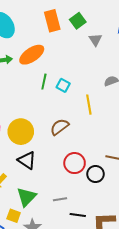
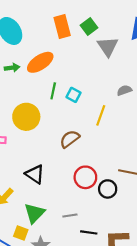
gray triangle: (95, 40) -> (108, 47), size x1.5
yellow line: (89, 105) -> (101, 115), turned 30
yellow circle: (21, 132) -> (26, 117), moved

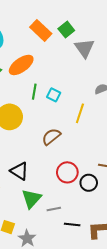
orange rectangle: (62, 26) -> (41, 30), turned -30
green triangle: (34, 213) -> (31, 199), moved

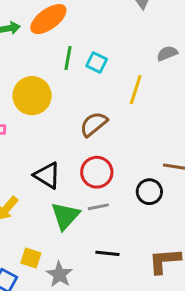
red circle: (67, 172) -> (97, 172), moved
gray line: (54, 209) -> (98, 207), moved
black line: (72, 224) -> (107, 253), moved

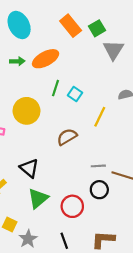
red circle: (97, 172) -> (72, 206), moved
gray line: (98, 207) -> (98, 166), moved
black line: (107, 253) -> (64, 241), moved, turned 56

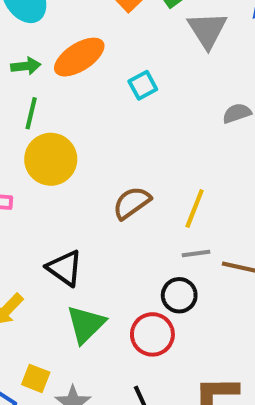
green line: (55, 88) -> (31, 113), moved
cyan square: (75, 94) -> (143, 85), moved, turned 32
yellow line: (100, 117) -> (195, 209), moved
black circle: (99, 190) -> (179, 295), moved

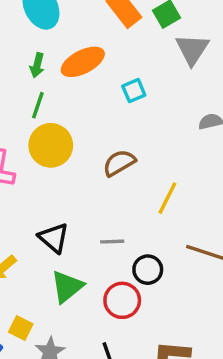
green arrow: (26, 66) -> (37, 65), turned 105
brown semicircle: (132, 203) -> (119, 163), moved
gray line: (196, 253) -> (112, 242), moved

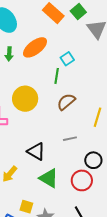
green line: (38, 105) -> (57, 76), moved
gray line: (112, 242) -> (70, 139), moved
green triangle: (67, 287) -> (49, 178), turned -40

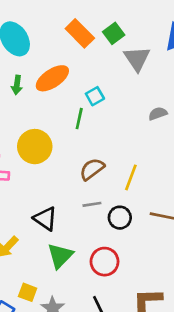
brown semicircle: (66, 102) -> (92, 169), moved
black circle: (93, 160) -> (120, 218), moved
green triangle: (49, 178) -> (60, 256), turned 40

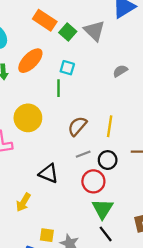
green square: (114, 33) -> (68, 32), moved
cyan square: (95, 96) -> (67, 68), turned -32
green triangle: (60, 256) -> (103, 209), moved
red circle: (105, 262) -> (93, 181), moved

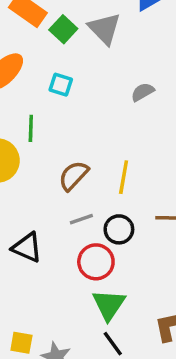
green line: (59, 88) -> (31, 128), moved

